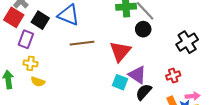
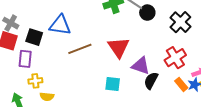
black circle: (143, 29) -> (147, 13), moved
red cross: (173, 76) -> (175, 58), size x1.5
cyan square: (120, 82) -> (113, 84), moved

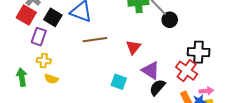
black cross: (180, 22) -> (199, 52), moved, turned 35
red triangle: (119, 47) -> (133, 47), size x0.7
red cross: (175, 58) -> (187, 71), turned -35

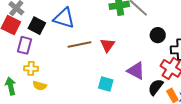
black circle: (170, 20) -> (158, 35), moved
red triangle: (133, 47) -> (108, 45), moved
black semicircle: (157, 87) -> (156, 87), moved

